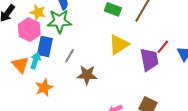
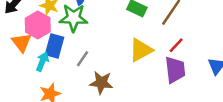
red line: (163, 47) -> (176, 45), moved
orange triangle: (20, 65) -> (22, 42), moved

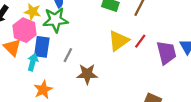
red line: (176, 45) -> (140, 41), moved
purple trapezoid: (175, 70) -> (166, 53), moved

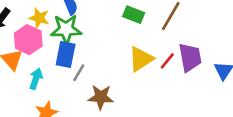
blue rectangle: (42, 47) -> (66, 54), moved
purple trapezoid: (166, 53) -> (190, 57), moved

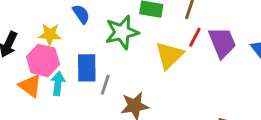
green star: (66, 29) -> (122, 32), moved
red line: (167, 61) -> (195, 37), moved
cyan arrow: (36, 79) -> (58, 84), moved

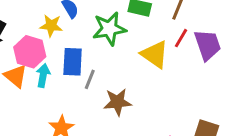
yellow star: (50, 34) -> (51, 26), moved
yellow triangle: (169, 55) -> (155, 54), turned -44

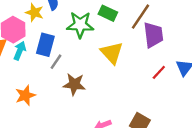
red line: (181, 38) -> (159, 72), moved
purple trapezoid: (208, 45) -> (153, 35), moved

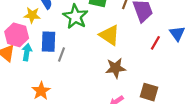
green star: (80, 25) -> (75, 17), turned -30
brown star: (74, 84) -> (116, 68), moved

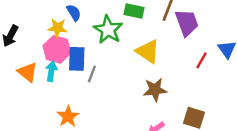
pink hexagon: (17, 35) -> (57, 49), moved

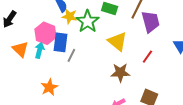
yellow star: (58, 28) -> (70, 16), moved
red line: (201, 60) -> (147, 57), moved

